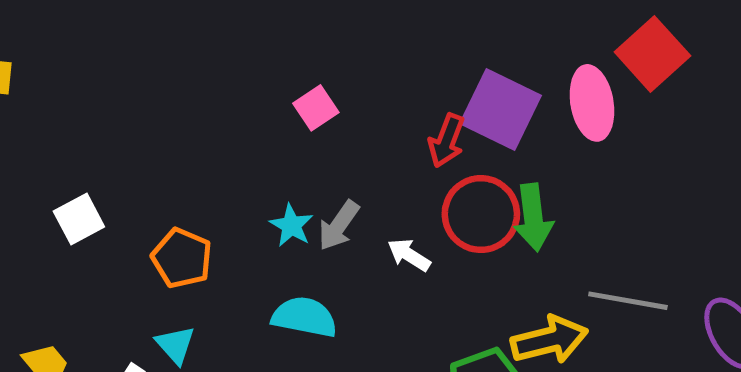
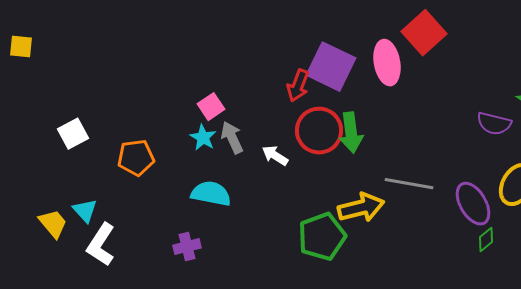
pink square: (316, 108) -> (211, 107), moved
gray arrow: (339, 225) -> (232, 138), turned 120
orange pentagon: (182, 258) -> (136, 158), turned -30
cyan triangle: (175, 345) -> (85, 211), moved

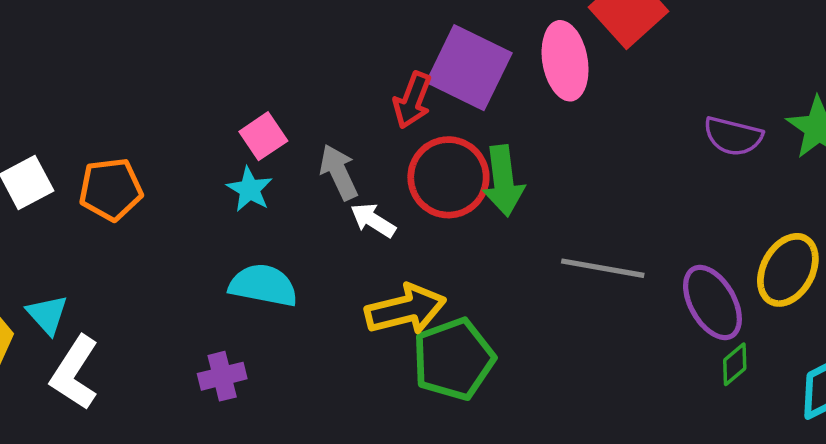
purple semicircle: (494, 124) -> (733, 136), moved
gray arrow: (232, 138) -> (339, 172), moved
orange pentagon: (136, 158) -> (111, 189), moved
yellow arrow: (361, 208) -> (406, 309), moved

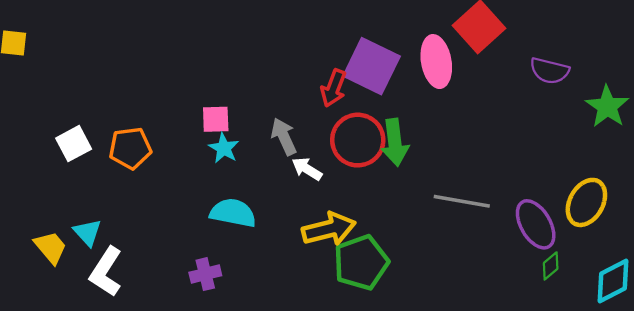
pink square: (263, 136) -> (216, 119), moved, turned 32
purple semicircle: (733, 136) -> (549, 71), moved

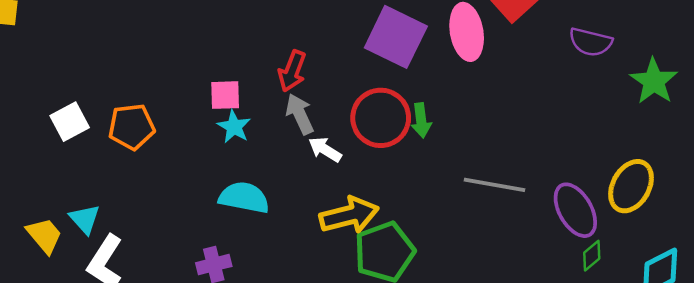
red arrow: (333, 88) -> (292, 71), moved
green arrow: (395, 142) -> (421, 120), size x0.7

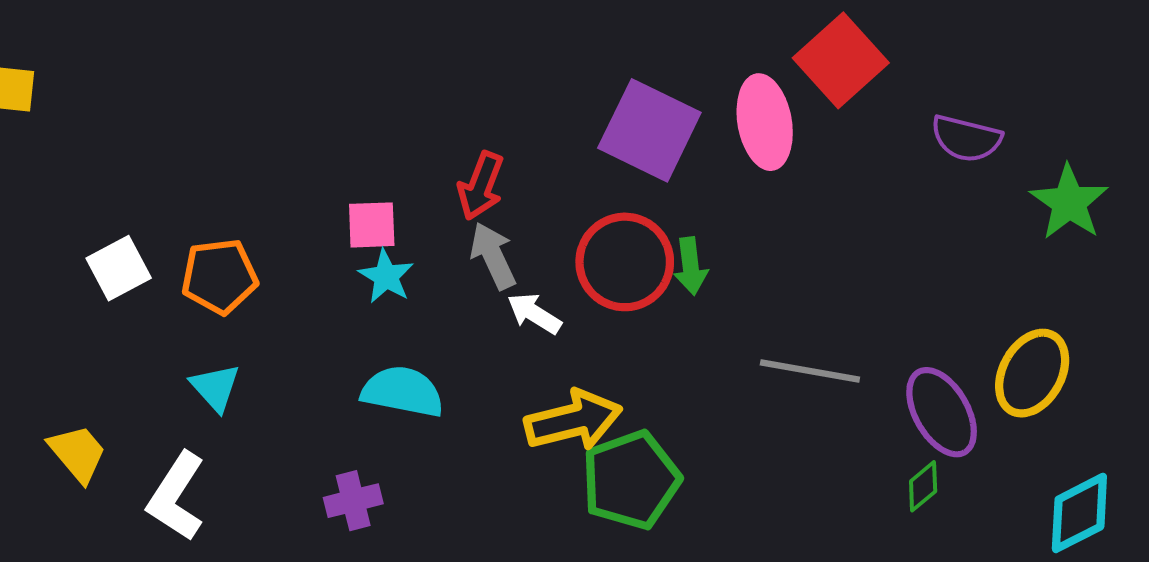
cyan triangle: (85, 219) -> (215, 387), moved
green diamond: (592, 256) -> (923, 486), moved

